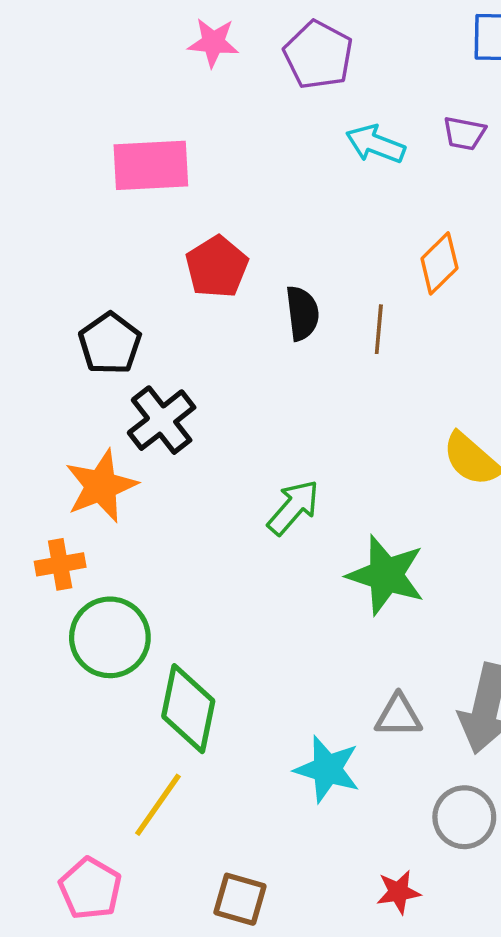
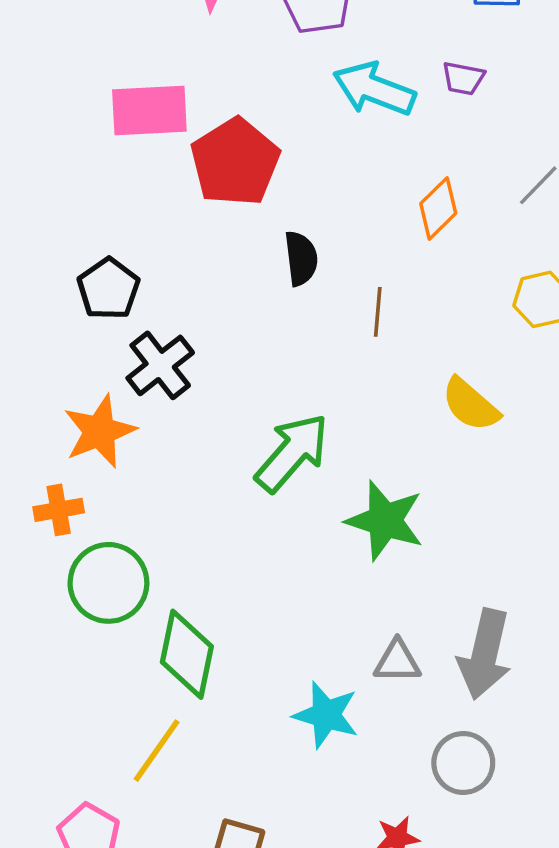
cyan arrow: (375, 144) -> (374, 89), size x1.4
red pentagon: (217, 267) -> (235, 162), moved, size x1.4
brown line: (379, 329) -> (378, 312), moved
green arrow: (293, 507) -> (292, 453), size x1.4

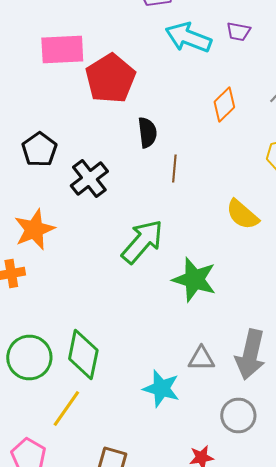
brown line: (378, 312) -> (174, 168), moved
black cross: (160, 365) -> (89, 178), moved
green circle: (108, 583) -> (29, 358), moved

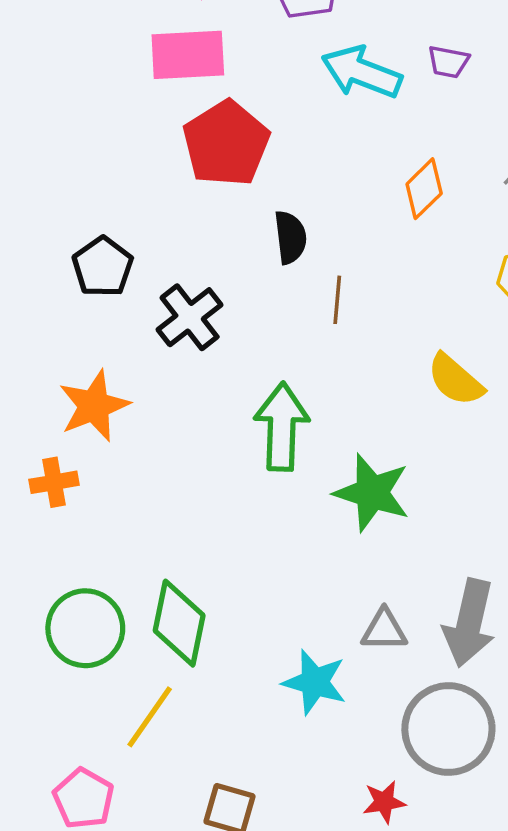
pink rectangle: (62, 50) -> (188, 55), moved
green arrow: (142, 242) -> (282, 427), turned -39
gray circle: (238, 416) -> (448, 729), size x1.5

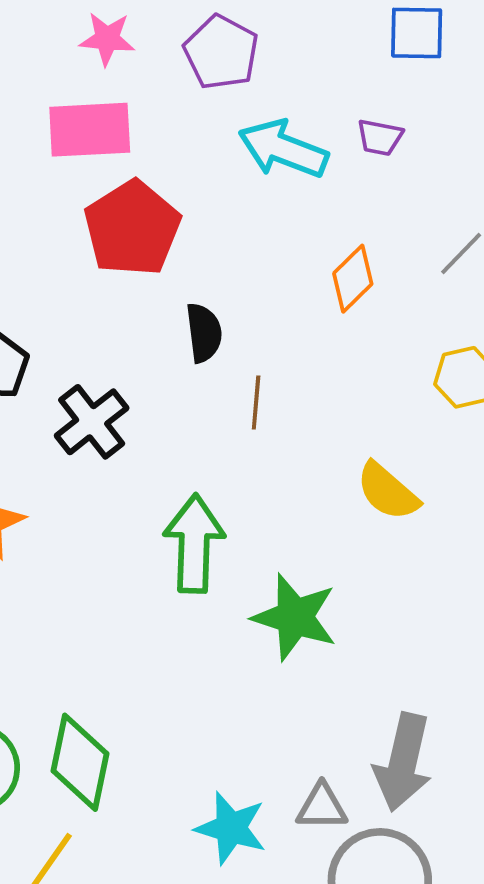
gray triangle: (384, 630) -> (322, 807), moved

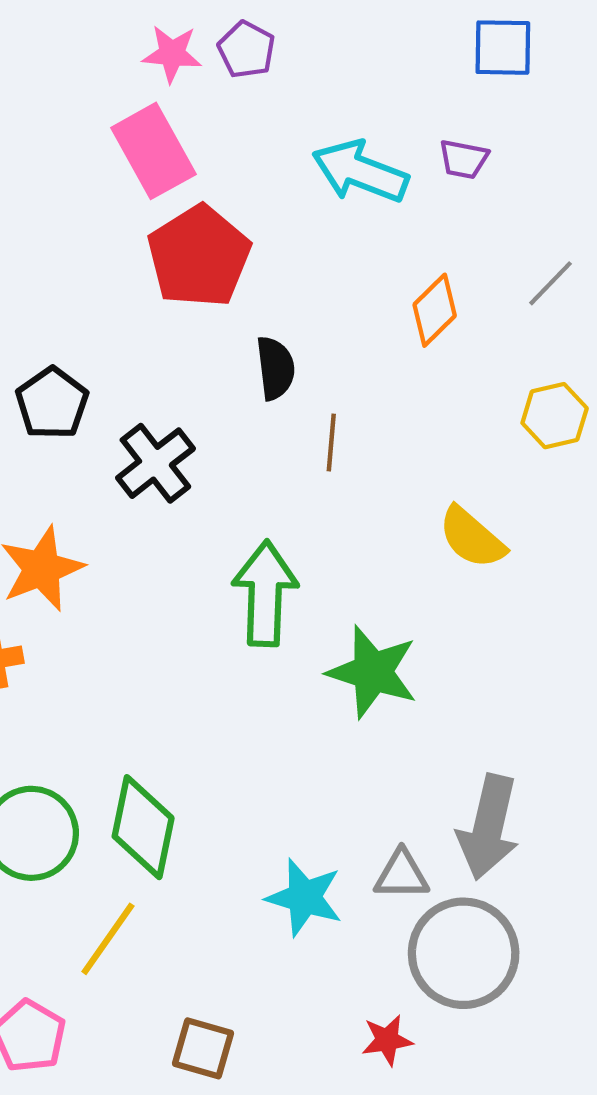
purple pentagon: (221, 52) -> (246, 50), moved, size x0.7
pink rectangle: (90, 130) -> (153, 151), turned 64

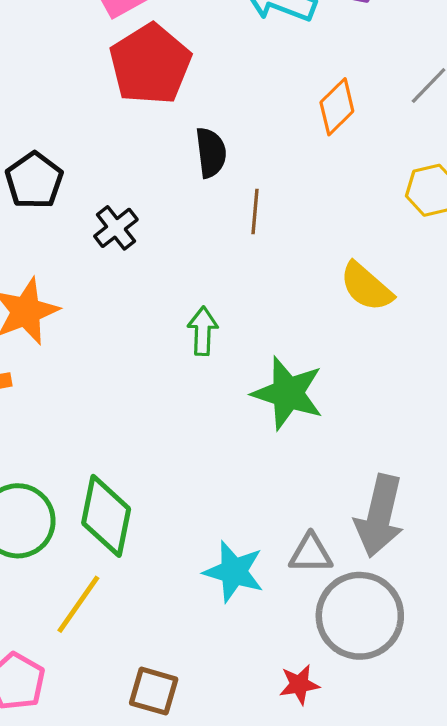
black cross: (155, 463) -> (116, 228), size x0.7
green arrow: (265, 593) -> (203, 331), size x0.6

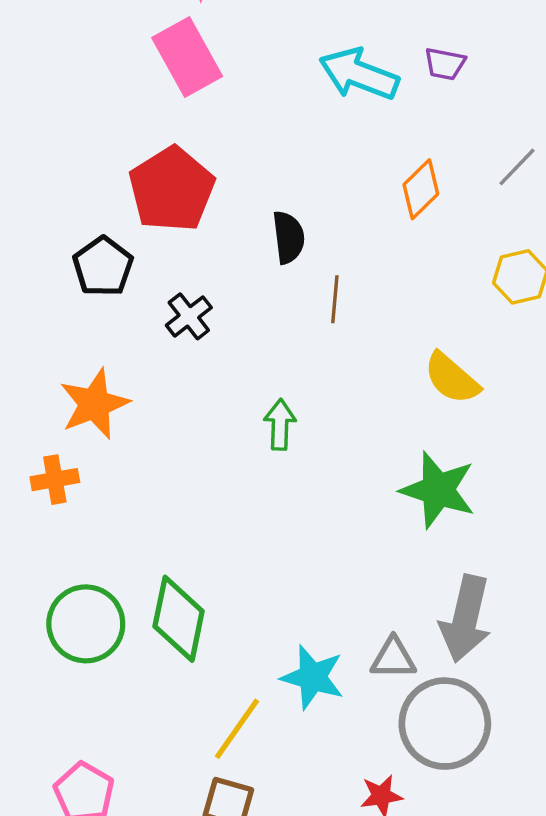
red pentagon: (150, 64) -> (172, 189), moved
green star: (288, 393) -> (438, 490), moved
yellow line: (78, 604) -> (237, 729), moved

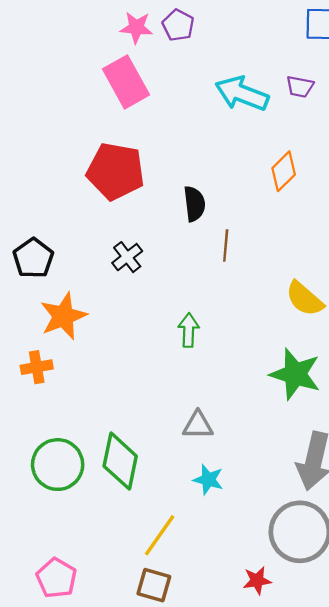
red pentagon: (172, 189) -> (116, 171), turned -30
black pentagon: (103, 267) -> (33, 258), moved
gray triangle: (393, 658) -> (198, 425), moved
cyan star: (313, 677) -> (208, 480), moved, size x0.7

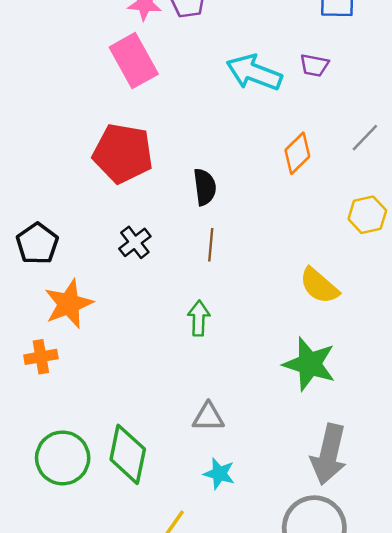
brown line: (226, 245) -> (211, 245), moved

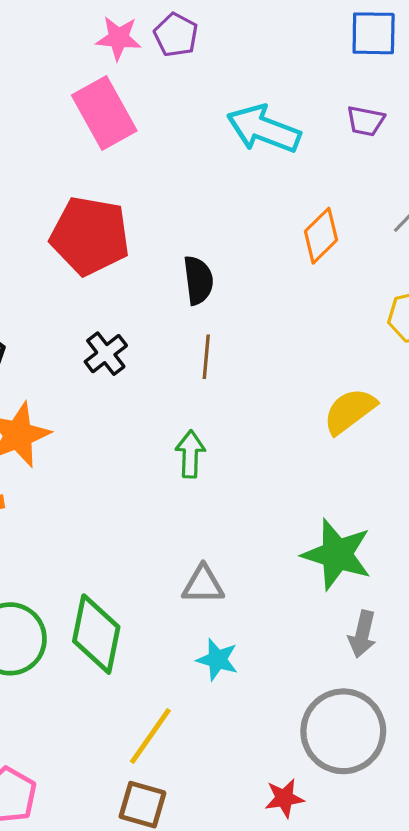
purple trapezoid: (314, 65) -> (366, 121), moved
yellow semicircle: (319, 286) -> (350, 411), turned 102
green star: (310, 364) -> (337, 554), moved
gray arrow: (329, 454) -> (362, 634), size x0.6

